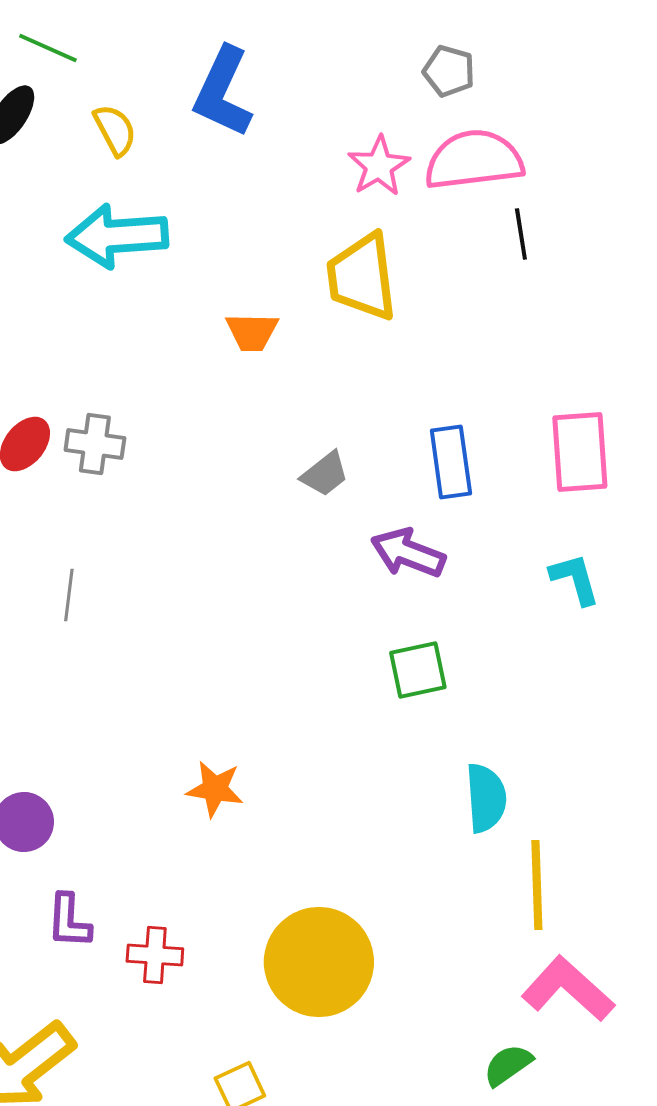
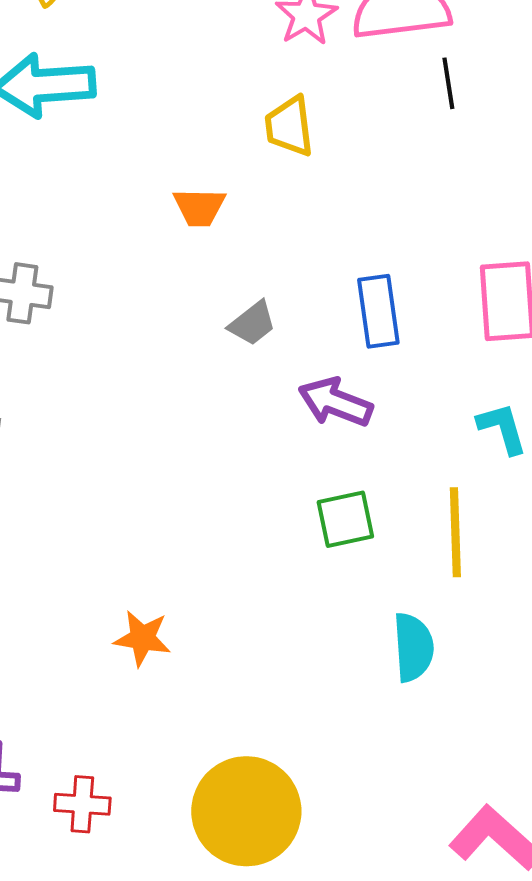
yellow trapezoid: (362, 277) -> (289, 126), size x0.7
orange trapezoid: (252, 332) -> (199, 207), moved
yellow line: (537, 885) -> (455, 532), moved

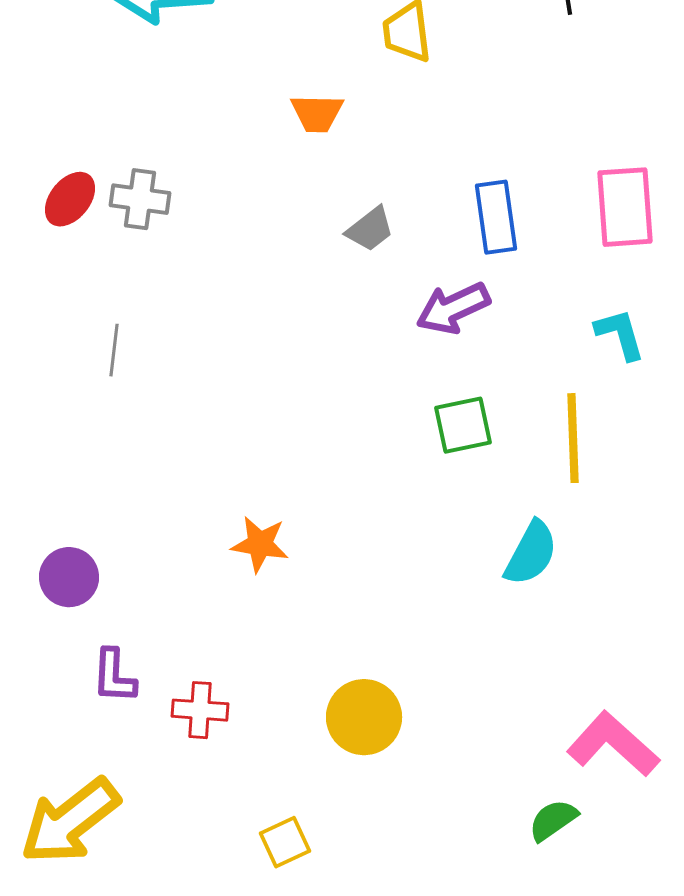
purple arrow: (335, 402) -> (453, 308), turned -46
cyan semicircle: (413, 647) -> (531, 553), turned 32
yellow circle: (246, 811) -> (364, 717), size x0.7

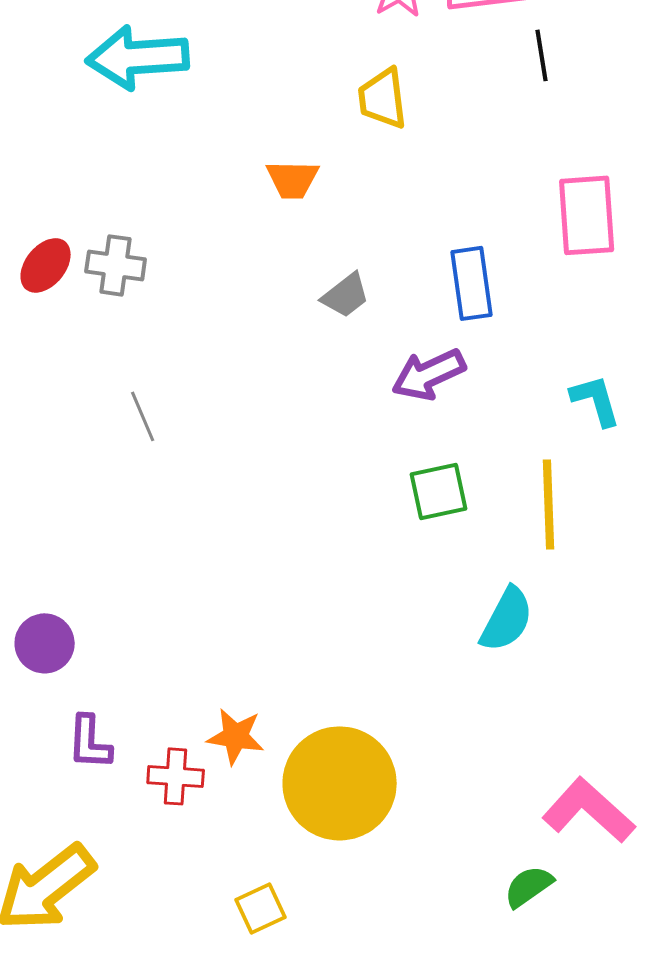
pink rectangle: (625, 207) -> (587, 215), moved
gray line: (114, 350) -> (143, 416), moved, turned -30
orange star: (260, 544) -> (236, 736), moved
yellow circle: (364, 717) -> (340, 783), size x1.5

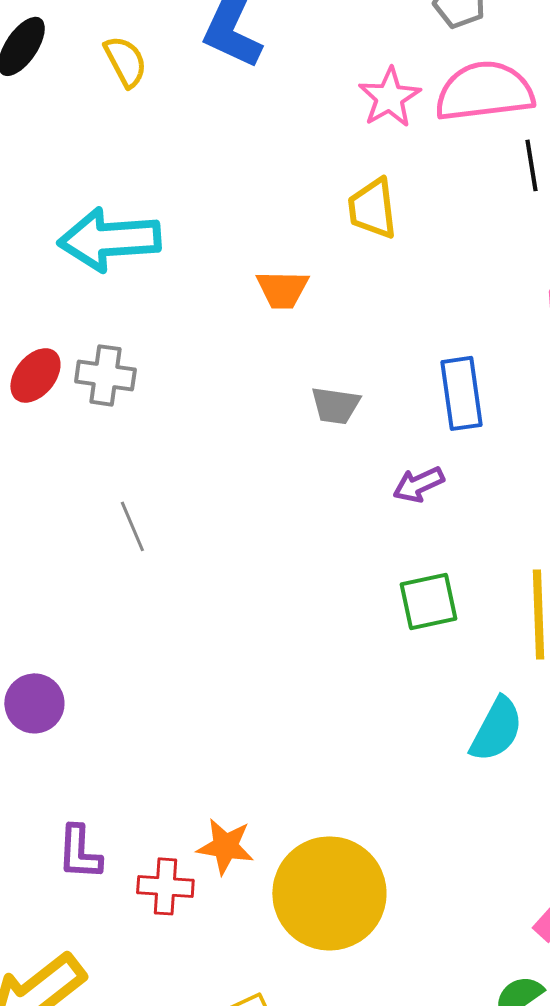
cyan arrow: (138, 57) -> (109, 239), moved
gray trapezoid: (346, 295) -> (335, 405), turned 46
purple arrow: (429, 374) -> (418, 484), size x0.7
purple circle: (45, 643) -> (34, 703), moved

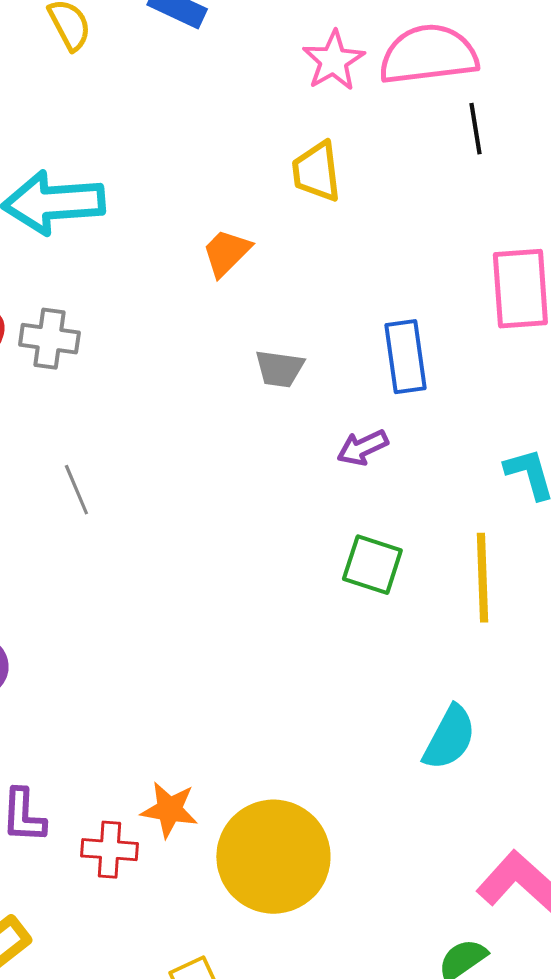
orange trapezoid: (282, 289) -> (226, 253), turned 134
green square: (428, 601) -> (372, 565), turned 30
cyan semicircle: (496, 729) -> (449, 738), moved

